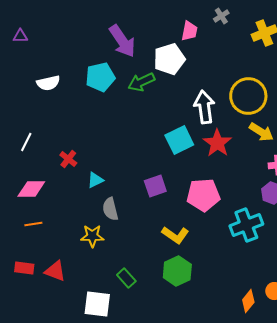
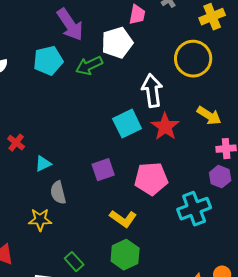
yellow circle: (248, 96) -> (193, 59), moved

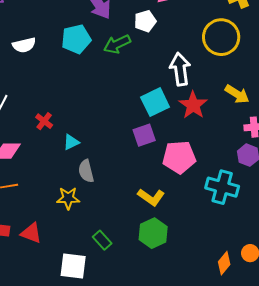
white pentagon: (117, 43) -> (145, 21), size x0.7
purple square: (103, 170) -> (144, 135), moved
cyan cross: (194, 209) -> (222, 187), turned 36

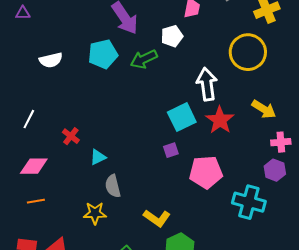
purple square: (144, 135) -> (171, 150), size x0.7
yellow L-shape: (151, 197) -> (157, 218), moved

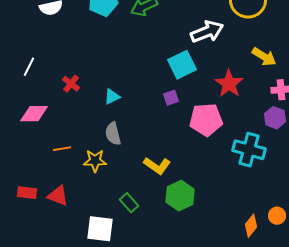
white arrow: (207, 84) -> (207, 32), turned 76
red star: (220, 120) -> (229, 84), moved
cyan triangle: (98, 157) -> (112, 97), moved
orange line: (36, 201) -> (62, 149), moved

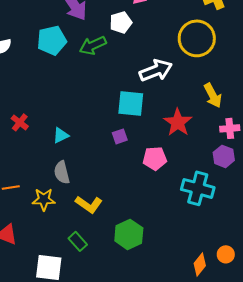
yellow arrow: (264, 57) -> (213, 95), turned 30
cyan square: (182, 65) -> (131, 103), turned 32
pink pentagon: (206, 120) -> (155, 158), size x0.7
yellow L-shape: (157, 166) -> (89, 204), moved

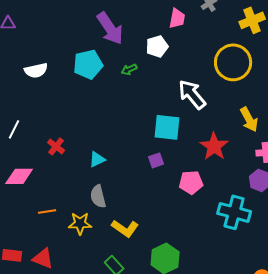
green arrow: (93, 45) -> (129, 69), size x0.6
white arrow: (156, 70) -> (192, 94), turned -108

